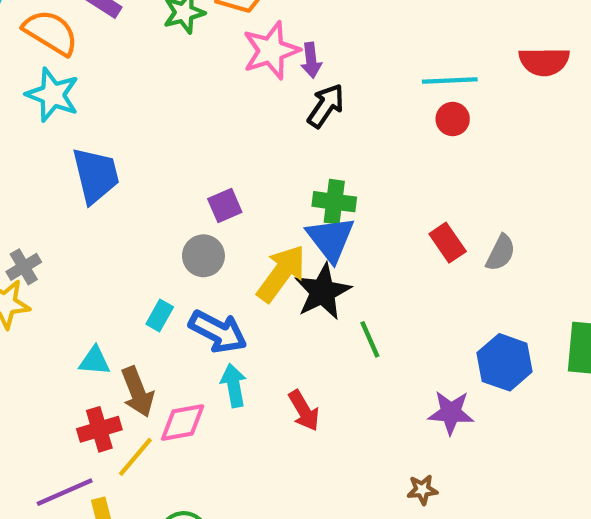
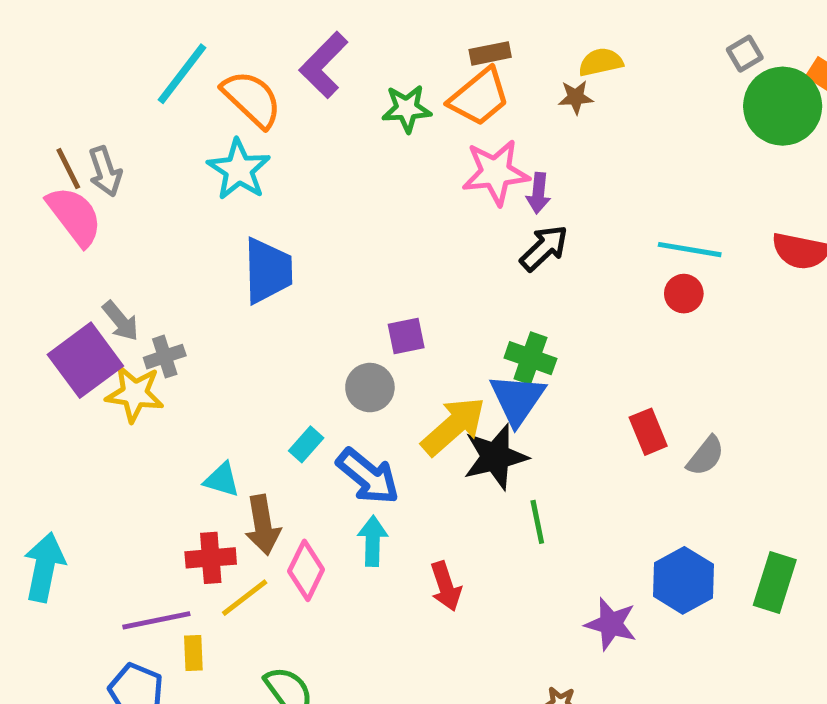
pink diamond: (183, 423) -> (306, 570), turned -66

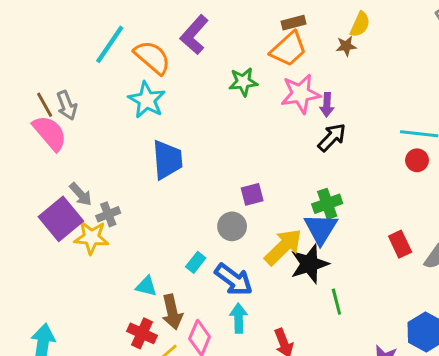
yellow semicircle: (601, 62) -> (360, 24), turned 130
green star: (407, 109) -> (243, 82), moved
green cross: (530, 358) -> (327, 204), turned -36
red cross: (211, 558) -> (142, 333), turned 32

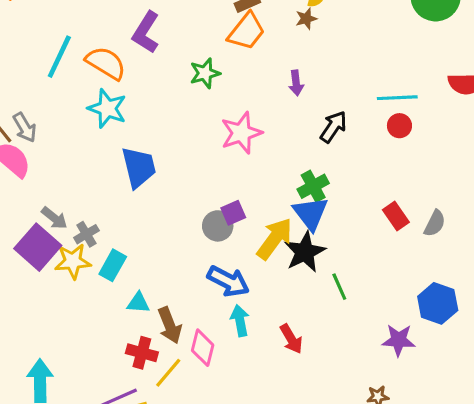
pink star: (301, 94) -> (241, 133), moved
black arrow: (332, 137) -> (333, 127), moved
purple square: (252, 194) -> (233, 213), moved
cyan rectangle: (196, 262) -> (113, 265), moved, size x1.4

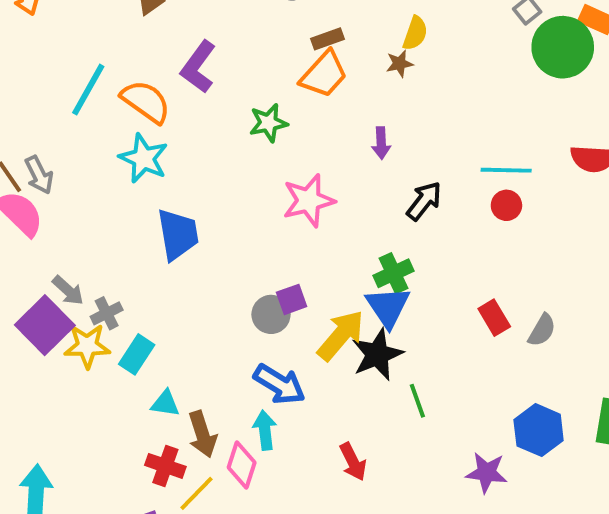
cyan arrow: (240, 321) -> (265, 430), moved

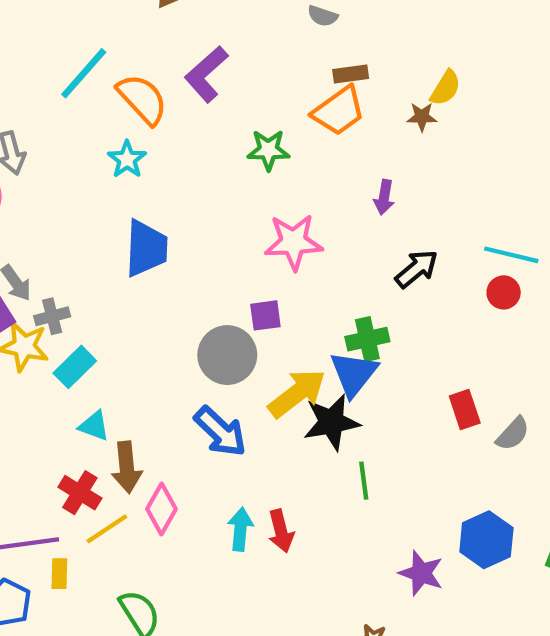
cyan star: (144, 158) -> (127, 159), size x0.7
purple square: (292, 299) -> (265, 315), moved
gray circle: (271, 314) -> (227, 355), size x1.4
cyan arrow: (265, 430) -> (240, 529), moved

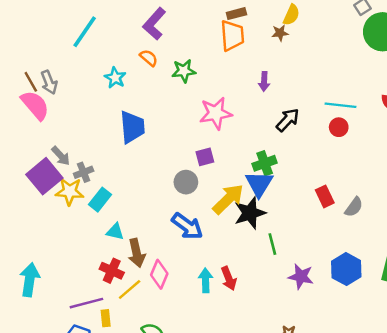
orange semicircle: (142, 99) -> (149, 58), moved, size x0.6
orange trapezoid: (339, 111) -> (232, 35), turned -52
green star: (268, 150) -> (184, 71), moved
gray circle: (227, 355) -> (186, 182), size x0.7
purple star: (421, 573) -> (301, 277), moved

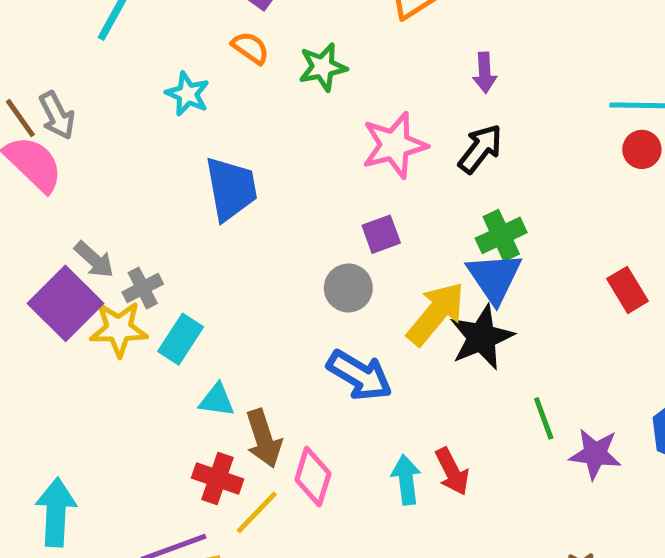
black arrow: (288, 120) -> (480, 149), moved
green line: (272, 244) -> (544, 418), moved

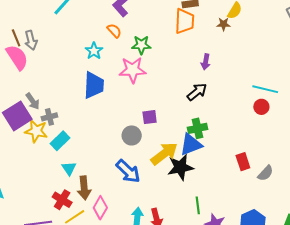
cyan star: (188, 94) -> (94, 51), moved
pink star: (394, 145) -> (133, 70), moved
blue triangle: (494, 278) -> (191, 145), turned 30
cyan triangle: (217, 400) -> (69, 168), turned 35

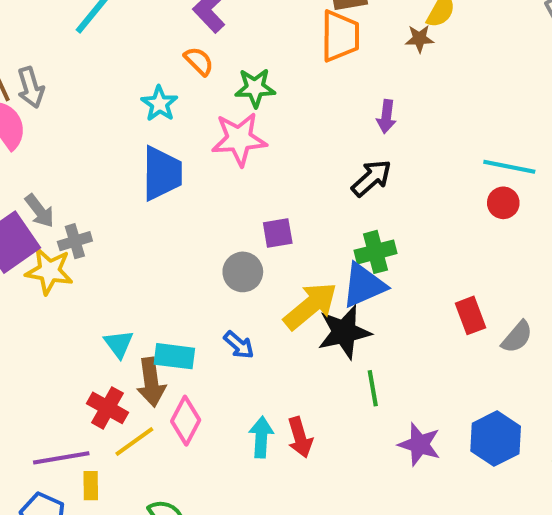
cyan rectangle: (60, 141) -> (174, 356), moved, turned 54
blue arrow: (128, 171) -> (239, 345), size x0.6
green line: (198, 205) -> (373, 388), moved

